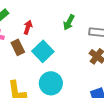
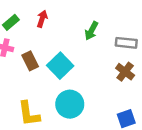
red arrow: (28, 27) -> (42, 19), moved

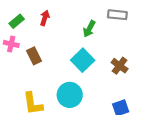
gray rectangle: (126, 43) -> (117, 15), moved
cyan square: (60, 66) -> (83, 60), moved

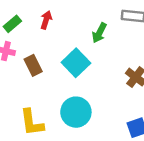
cyan square: (83, 60) -> (76, 63), moved

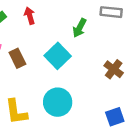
red arrow: (46, 20) -> (30, 16), turned -35

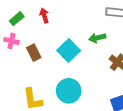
green arrow: (80, 28) -> (97, 38), moved, turned 49

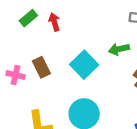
green rectangle: (17, 19) -> (28, 18), moved
pink cross: (11, 41) -> (16, 75), moved

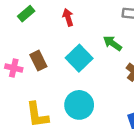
red arrow: (54, 22) -> (68, 17), moved
green arrow: (119, 49) -> (112, 43), turned 48

